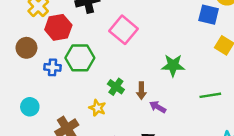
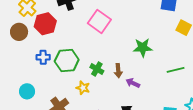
brown circle: (26, 48) -> (19, 32), moved
green hexagon: (80, 58) -> (67, 61), moved

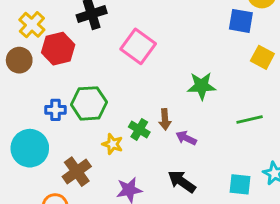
blue cross: (43, 57) -> (56, 110), moved
green cross: (97, 69) -> (139, 129), moved
cyan circle: (27, 91) -> (30, 148), size x1.6

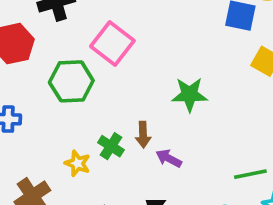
green hexagon: (89, 103) -> (71, 81), moved
green line: (250, 120) -> (250, 174), moved

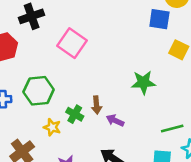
green hexagon: (71, 81) -> (39, 91), moved
green star: (190, 94) -> (143, 82), moved

